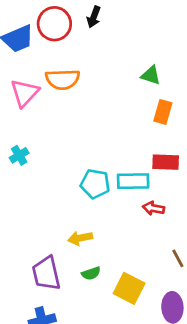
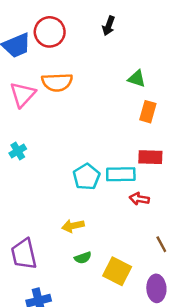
black arrow: (94, 17) -> (109, 26), moved
cyan pentagon: (95, 184) -> (86, 177), turned 30
purple trapezoid: (46, 273) -> (24, 254), moved

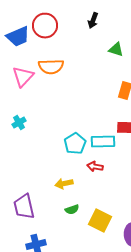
green triangle: (137, 79) -> (116, 50), moved
red arrow: (139, 199) -> (95, 167), moved

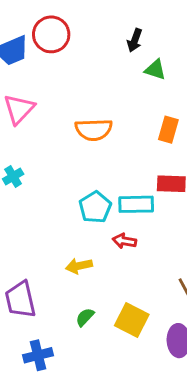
black arrow: (93, 21) -> (135, 40), moved
orange semicircle: (51, 67) -> (94, 130), moved
green semicircle: (72, 210) -> (85, 317), moved, turned 152

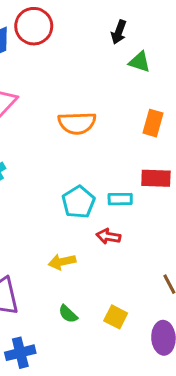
cyan rectangle: (136, 204) -> (120, 199), size x0.7
green semicircle: (85, 317) -> (68, 314), turned -90
yellow square: (132, 320) -> (116, 317), size x0.7

